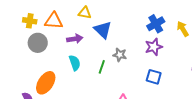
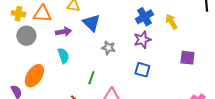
green line: (102, 67) -> (91, 78), moved

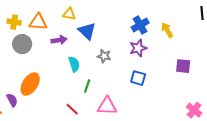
cyan semicircle: (63, 56) -> (74, 64), moved

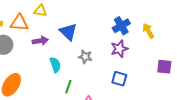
yellow triangle: (69, 14) -> (40, 11), moved

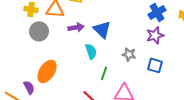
blue triangle: (68, 32) -> (102, 29), moved
gray star: (85, 57) -> (129, 54), moved

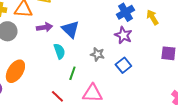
purple star: (155, 35) -> (123, 35), turned -30
blue square: (155, 65) -> (123, 65), turned 35

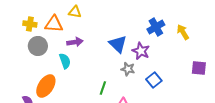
blue triangle: (70, 29) -> (118, 44), moved
purple star: (123, 35) -> (141, 51), moved
cyan semicircle: (59, 51) -> (65, 61), moved

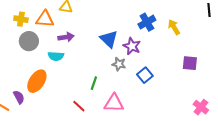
cyan semicircle: (65, 61) -> (56, 56), turned 112

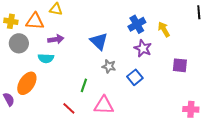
purple star: (132, 46) -> (143, 48), moved
pink cross: (201, 107) -> (191, 109), turned -35

